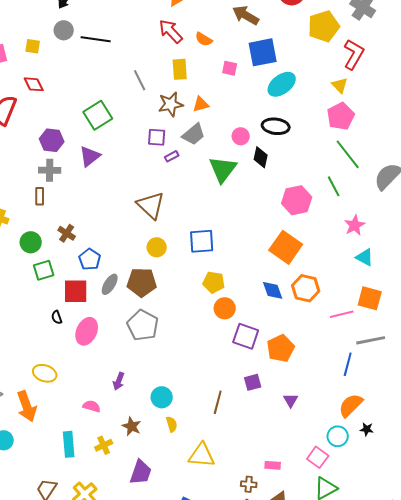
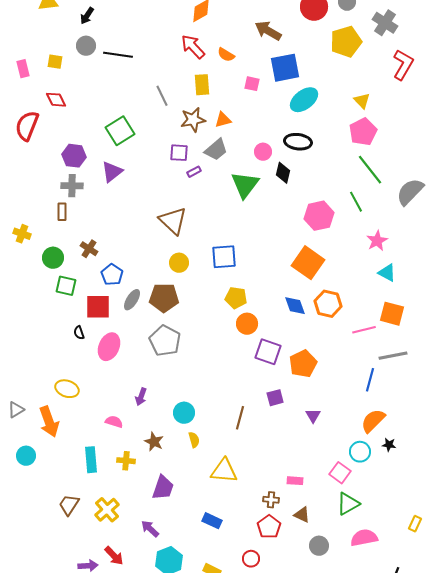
red L-shape: (354, 54) -> (403, 65), moved
green square: (44, 270) -> (66, 286), turned 30
yellow cross: (104, 445) -> (126, 461), turned 30

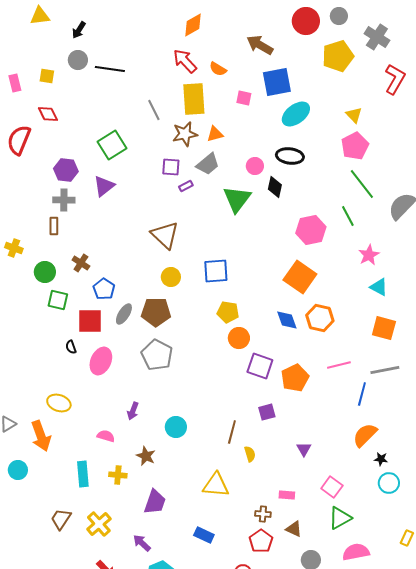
yellow rectangle: (202, 85) -> (194, 99), size x1.5
pink line: (364, 330) -> (339, 365), moved
purple triangle: (313, 416) -> (304, 449), moved
yellow semicircle: (194, 440) -> (250, 454), moved
cyan circle: (360, 452) -> (389, 483), moved

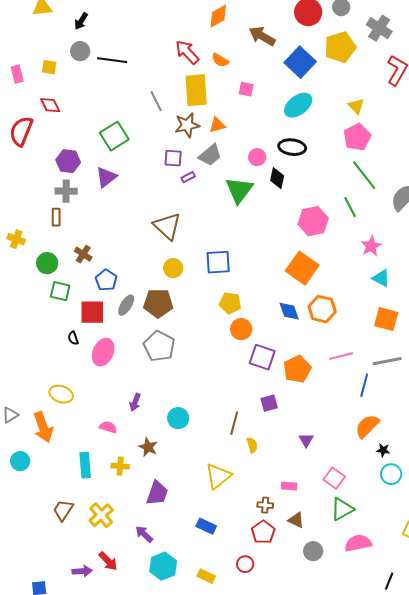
orange diamond: (193, 25) -> (218, 16), moved
blue square: (277, 82) -> (300, 62), moved, turned -36
yellow triangle: (216, 485) -> (218, 476), turned -44

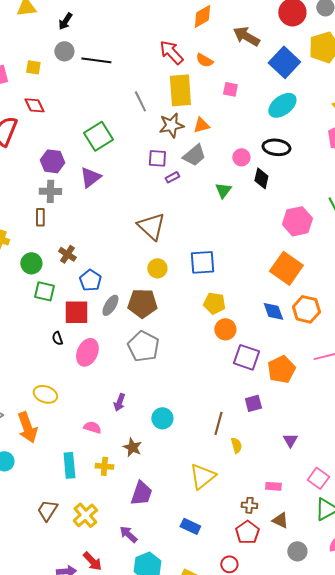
green triangle: (239, 190) -> (223, 190), size x0.6

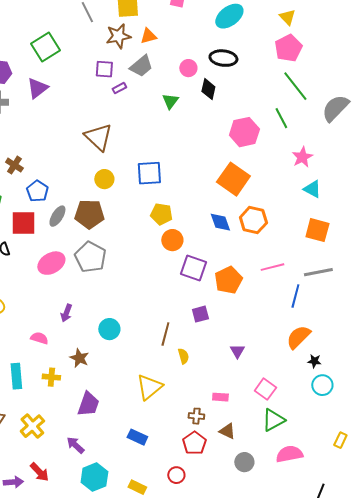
pink ellipse: (87, 352) -> (51, 263), moved, turned 36

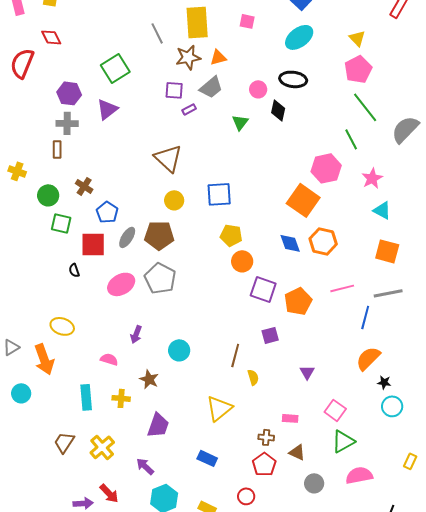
pink hexagon: (244, 132) -> (326, 168), moved

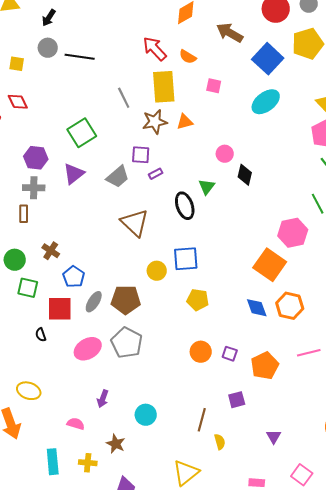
black ellipse: (293, 79) -> (185, 206), moved, turned 64
gray trapezoid: (211, 87) -> (118, 177), moved
yellow circle: (174, 200) -> (157, 271), moved
orange circle: (242, 261) -> (201, 352), moved
purple square: (263, 289) -> (230, 354), size x0.6

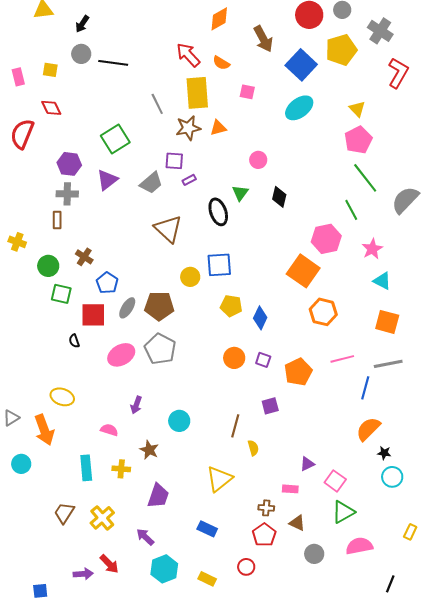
brown arrow: (230, 33) -> (263, 39), turned -148
black diamond: (245, 175) -> (279, 197), moved
blue diamond: (257, 308) -> (260, 318), moved, turned 45
purple triangle: (274, 437) -> (307, 464), moved, turned 35

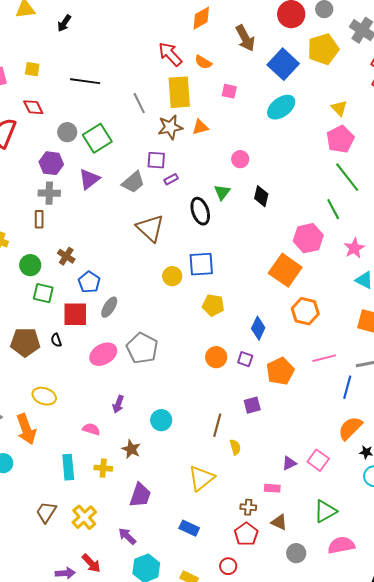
gray circle: (81, 54) -> (67, 132), moved
black line: (113, 63) -> (85, 81), moved
brown pentagon: (159, 306) -> (25, 342), moved
blue diamond: (260, 318) -> (258, 328), moved
pink square: (335, 481) -> (318, 460), moved

